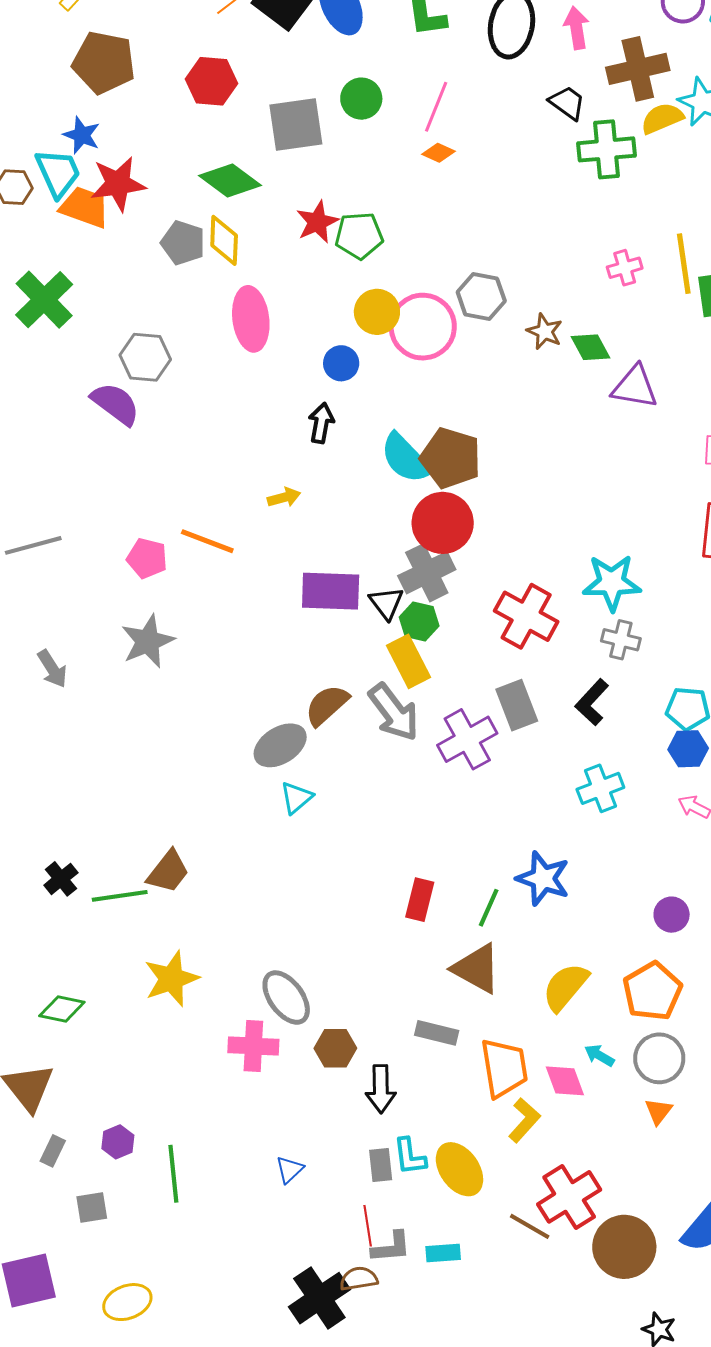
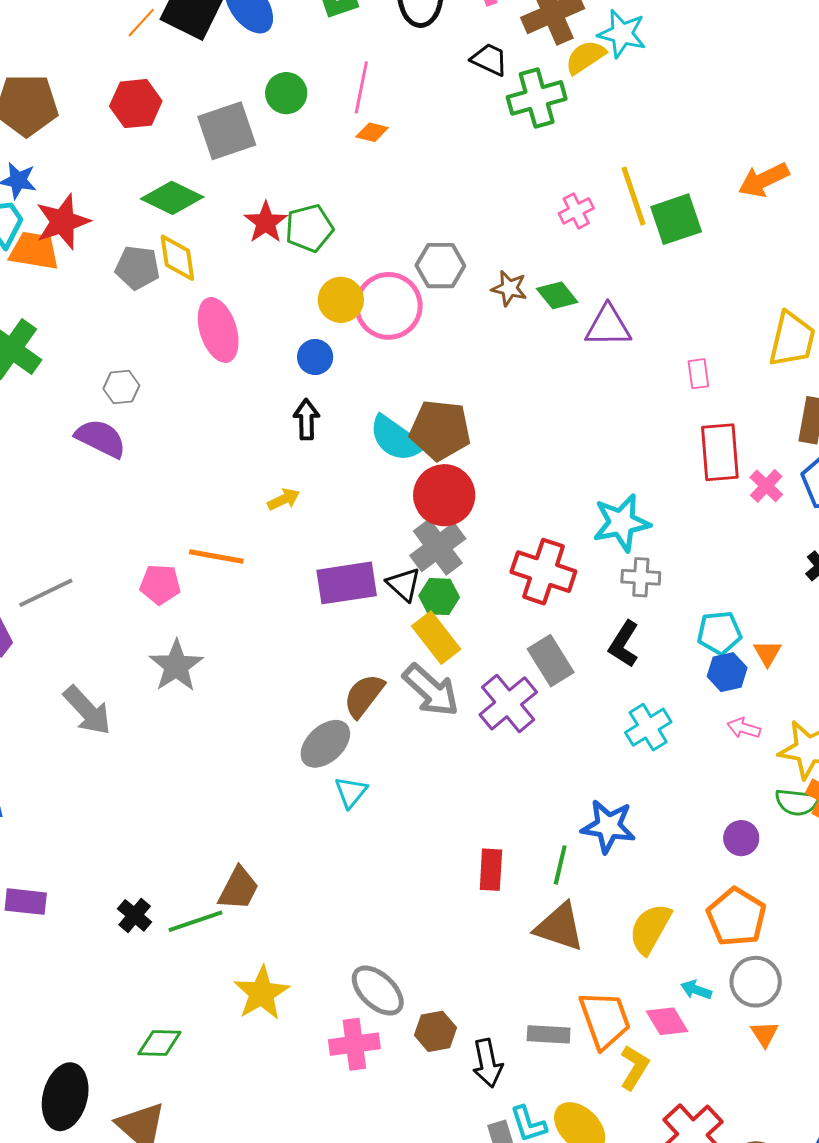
gray hexagon: (145, 357) -> (121, 387), size x0.7
gray arrow: (52, 669) -> (87, 710), size x1.4
gray rectangle: (437, 1033) -> (549, 1034), moved

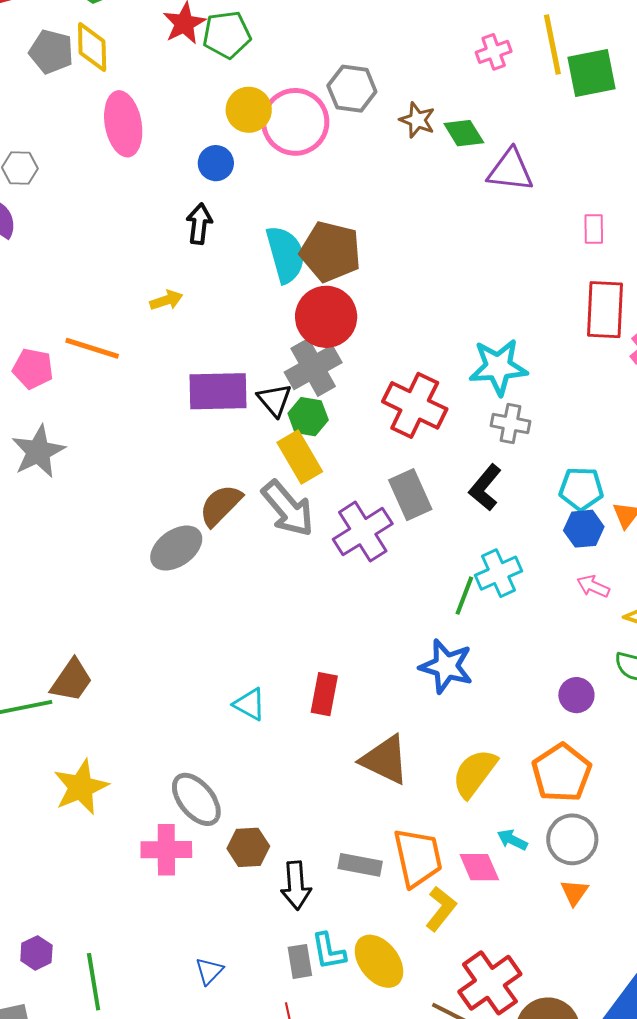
cyan semicircle: (396, 439) -> (286, 254), turned -148
cyan triangle: (351, 792) -> (250, 704), moved, turned -48
green line: (560, 865) -> (464, 596), moved

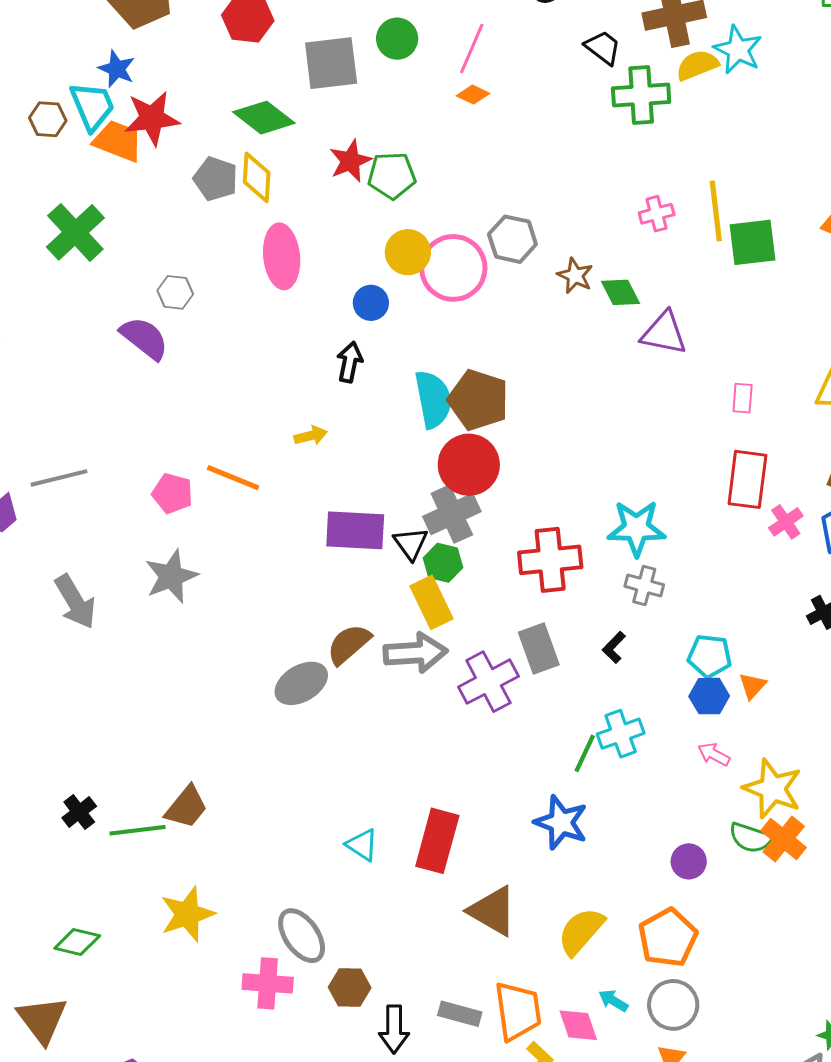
red cross: (415, 405) -> (550, 560), turned -36
black L-shape: (485, 488) -> (614, 647), size x0.7
gray arrow: (288, 509) -> (416, 653), turned -58
red rectangle: (324, 694) -> (437, 841), size x1.5

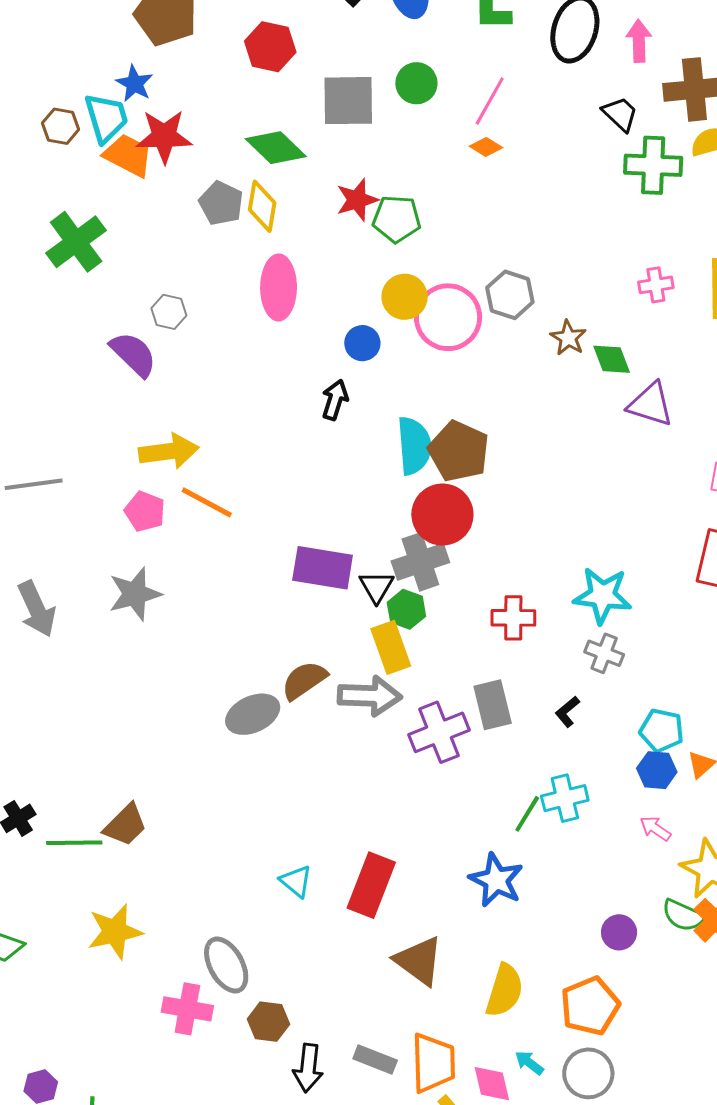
yellow arrow: (311, 436) -> (169, 451), moved, size x1.8
red cross: (550, 560) -> (513, 618), size x0.7
yellow semicircle: (581, 931) -> (504, 990), turned 150

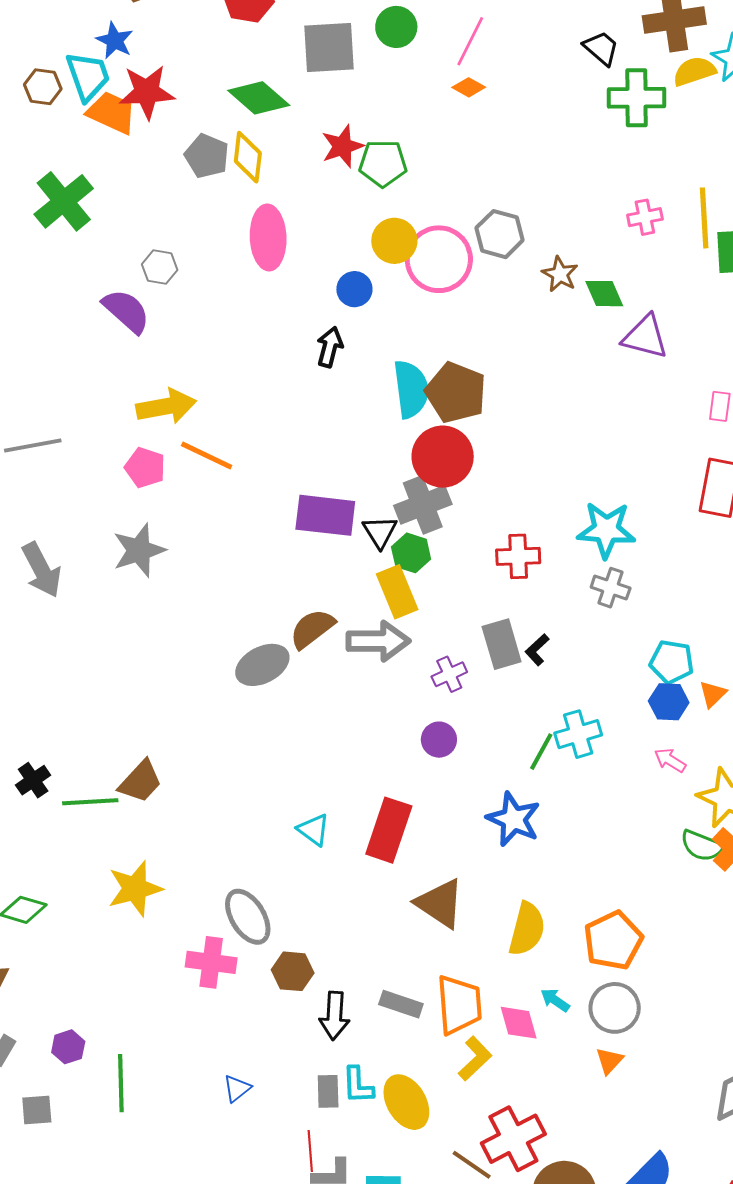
black L-shape: (567, 712) -> (537, 650), moved
purple cross: (439, 732) -> (449, 674), size x0.6
purple circle: (619, 932) -> (439, 740), moved

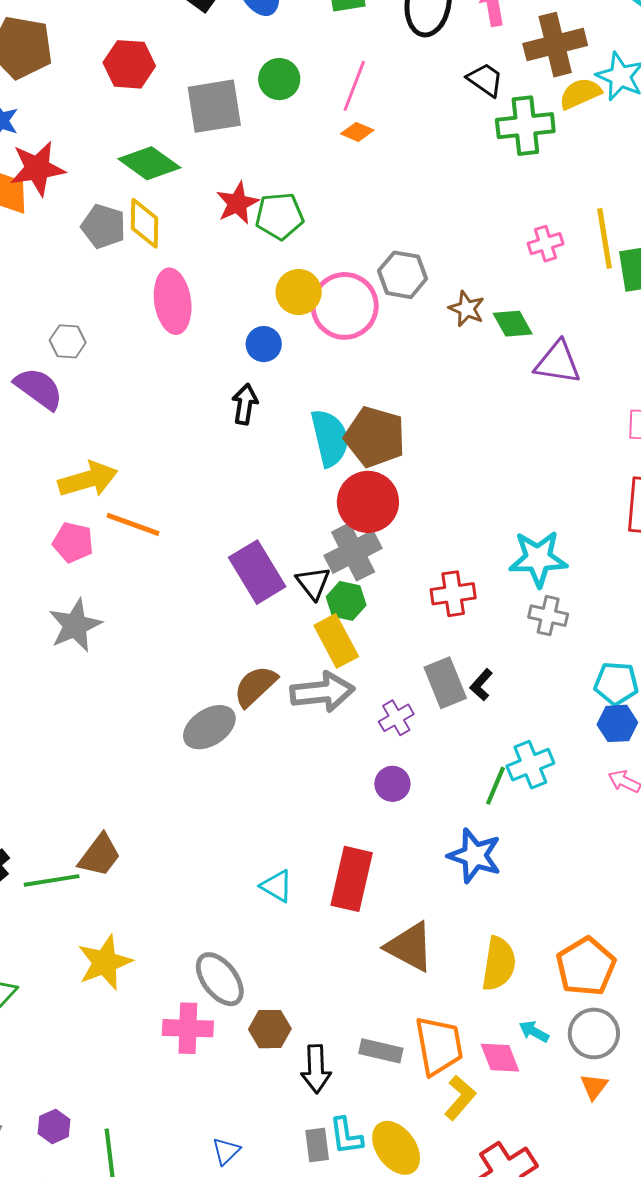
purple rectangle: (325, 515) -> (257, 572), turned 58

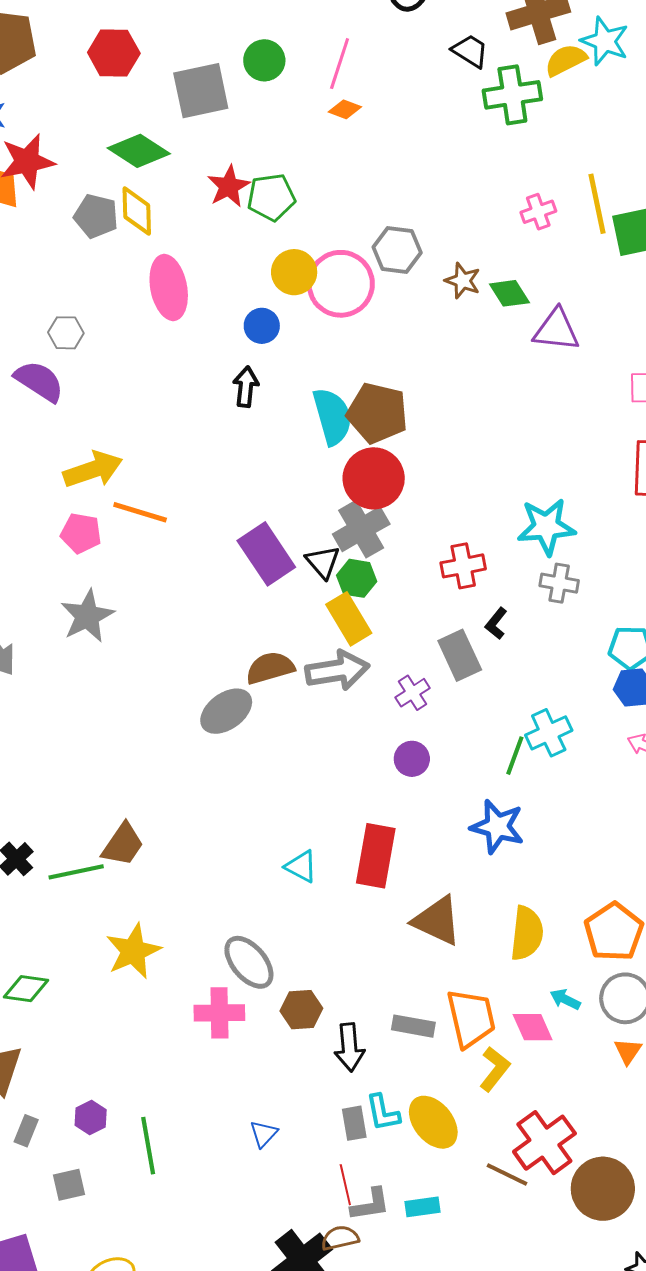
black L-shape: (481, 685) -> (496, 623), moved
brown semicircle: (255, 686) -> (270, 668), turned 30

